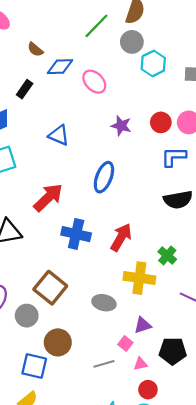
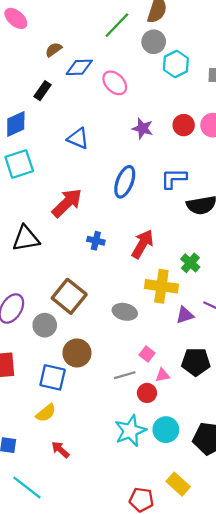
brown semicircle: (35, 49) -> (54, 50), turned 105
blue L-shape: (174, 157) -> (174, 178), moved
blue cross: (76, 234) -> (96, 241), size x0.6
purple triangle: (143, 325) -> (185, 315), moved
red circle: (148, 390) -> (147, 393), moved

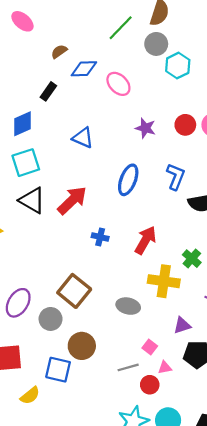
blue L-shape: (174, 178) -> (176, 177), turned 112
black triangle: (26, 238) -> (32, 200), moved, turned 40
purple triangle: (185, 315) -> (182, 325), moved
yellow semicircle: (46, 413) -> (30, 396), moved

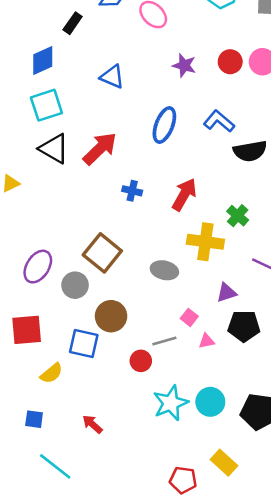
blue L-shape: (176, 177) -> (219, 121), turned -72
red circle: (150, 385) -> (141, 361), moved

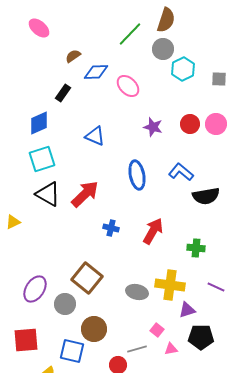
blue ellipse: (164, 125) -> (137, 175), turned -32
green cross: (238, 216) -> (196, 248), turned -36
yellow cross: (205, 242) -> (170, 285), moved

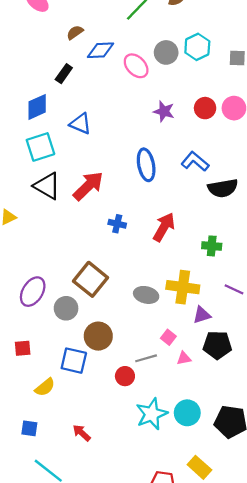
gray circle: (163, 49) -> (166, 52), moved
blue triangle: (95, 136) -> (80, 124), moved
red square: (26, 340) -> (23, 348), size x0.6

